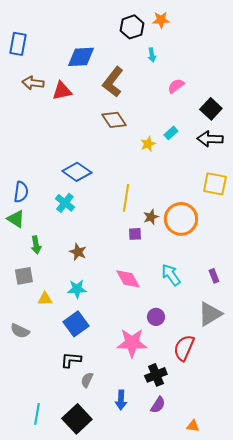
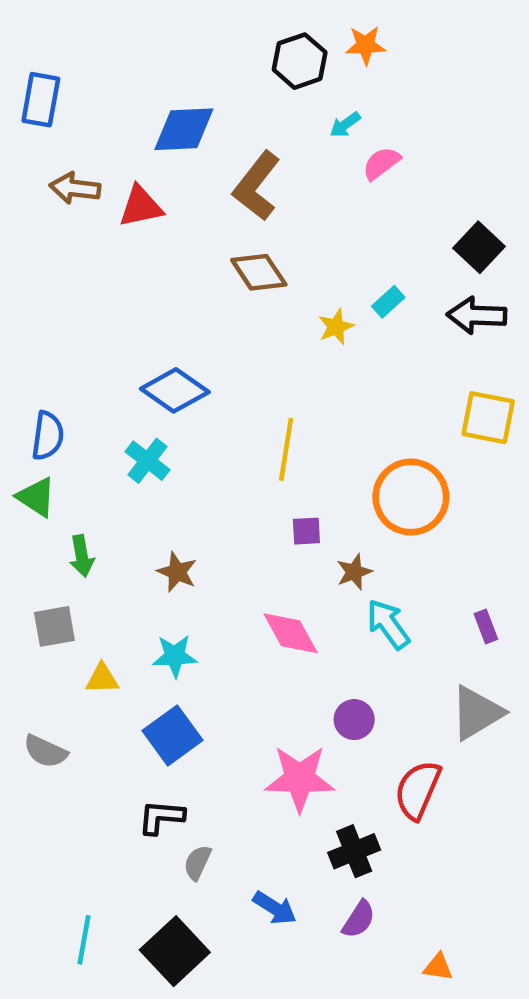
cyan arrow: (152, 55) -> (345, 125), turned 64
pink semicircle: (176, 86) -> (381, 163), moved
brown star: (151, 217) -> (354, 572), moved
blue arrow: (121, 400) -> (275, 908), turned -60

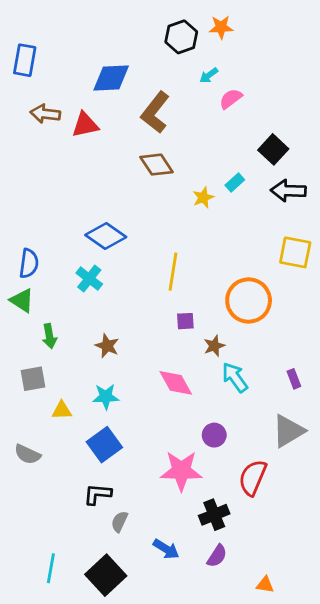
black square: (479, 247) -> (273, 149), moved

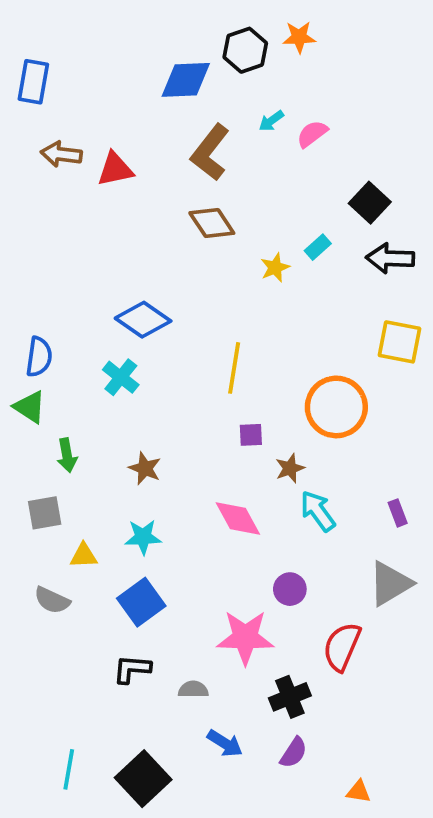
cyan arrow: (209, 75) -> (271, 121), moved
blue diamond: (111, 78) -> (186, 80), moved
gray semicircle: (27, 454) -> (52, 600), moved
gray semicircle: (119, 522) -> (193, 689), moved, turned 65

